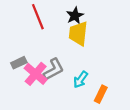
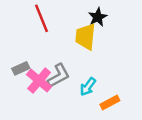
black star: (75, 16) -> (98, 17), moved
orange rectangle: (101, 94) -> (110, 103), turned 36

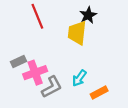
gray L-shape: (59, 76) -> (52, 87), moved
pink cross: (39, 81) -> (35, 73), turned 30

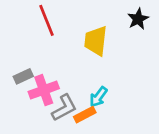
black star: (88, 15) -> (138, 19), moved
orange rectangle: (99, 92) -> (85, 115), moved

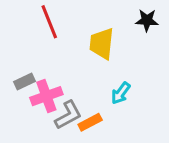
black star: (138, 19) -> (147, 20), turned 30
cyan arrow: (98, 97) -> (121, 93), moved

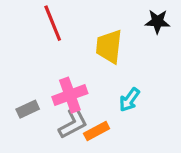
gray rectangle: (25, 81) -> (28, 109), moved
pink cross: (46, 96) -> (70, 95), moved

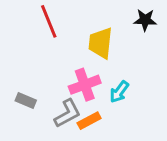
pink cross: (70, 95) -> (85, 85), moved
gray rectangle: (28, 109) -> (26, 100), turned 48

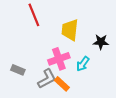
black star: (145, 20) -> (101, 42), moved
orange rectangle: (89, 121) -> (62, 84), turned 70

